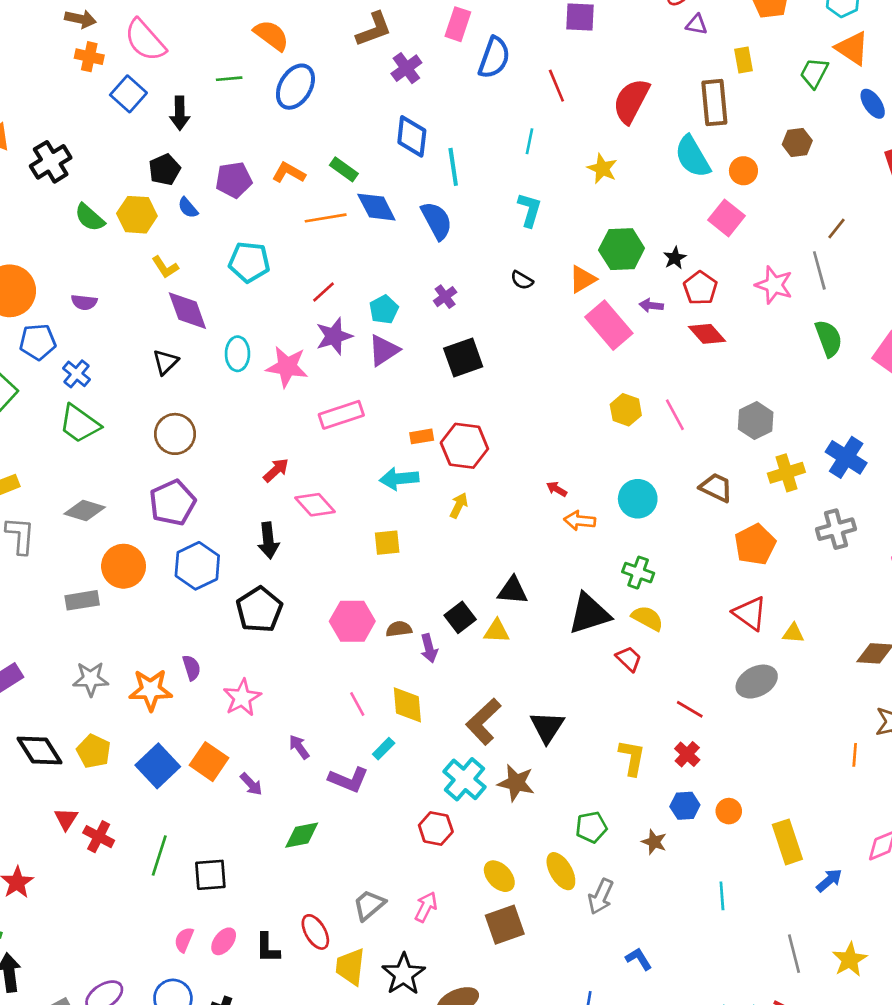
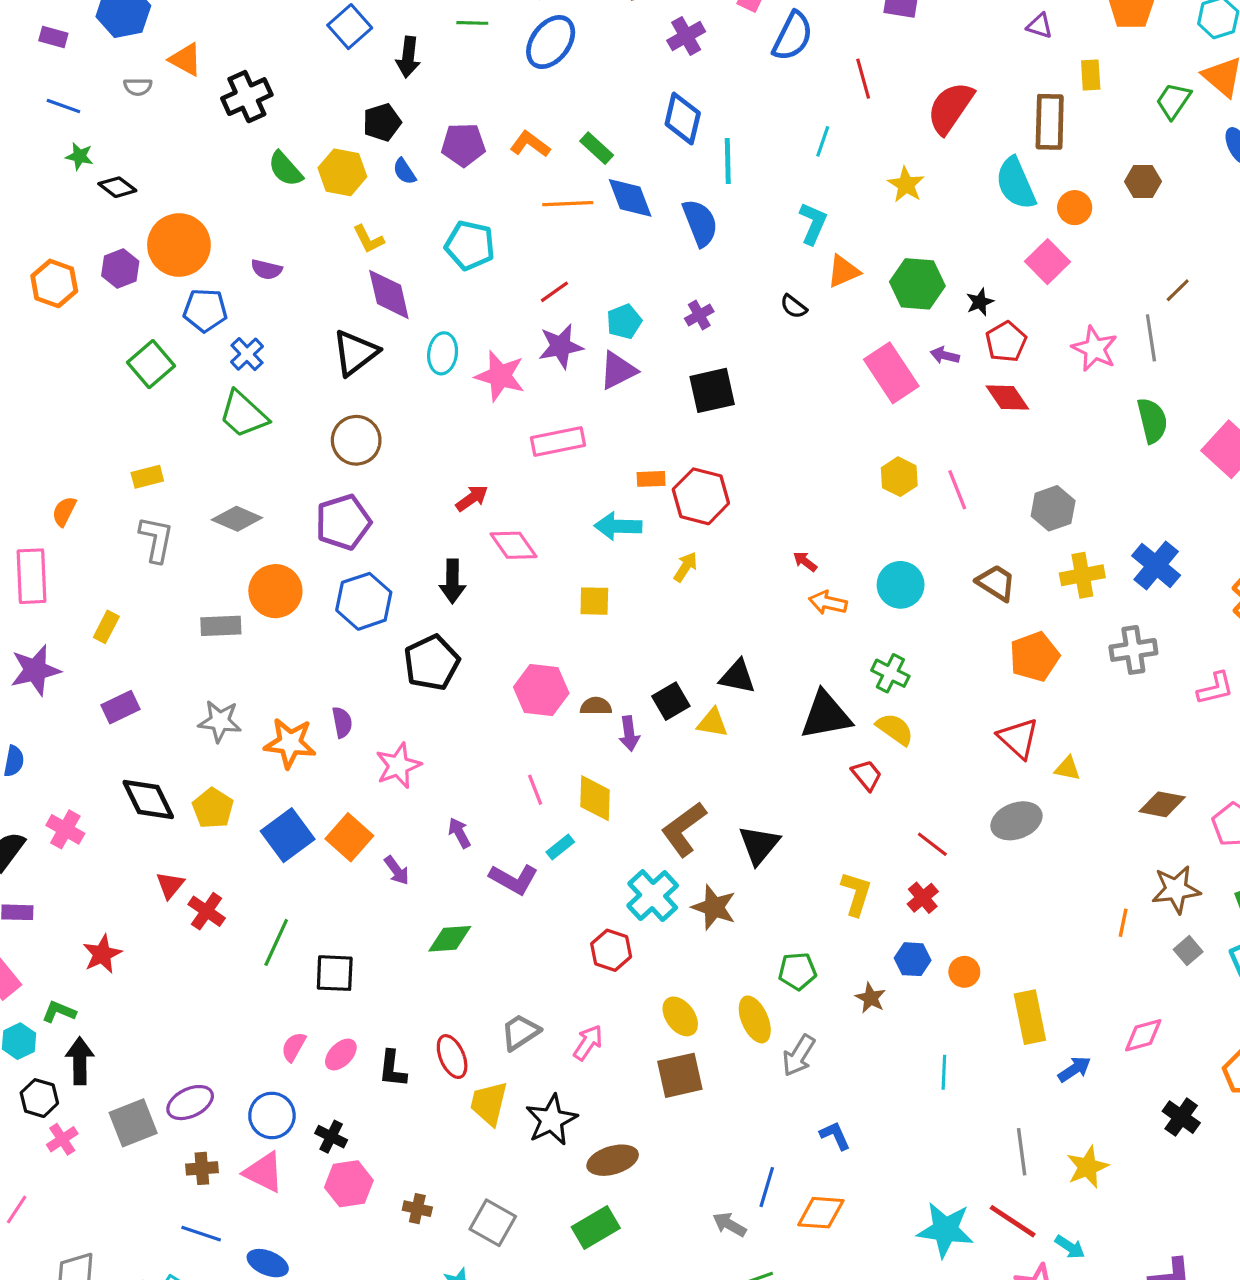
orange triangle: (582, 279) -> (843, 271), moved
black triangle: (165, 362) -> (355, 353), size x1.5

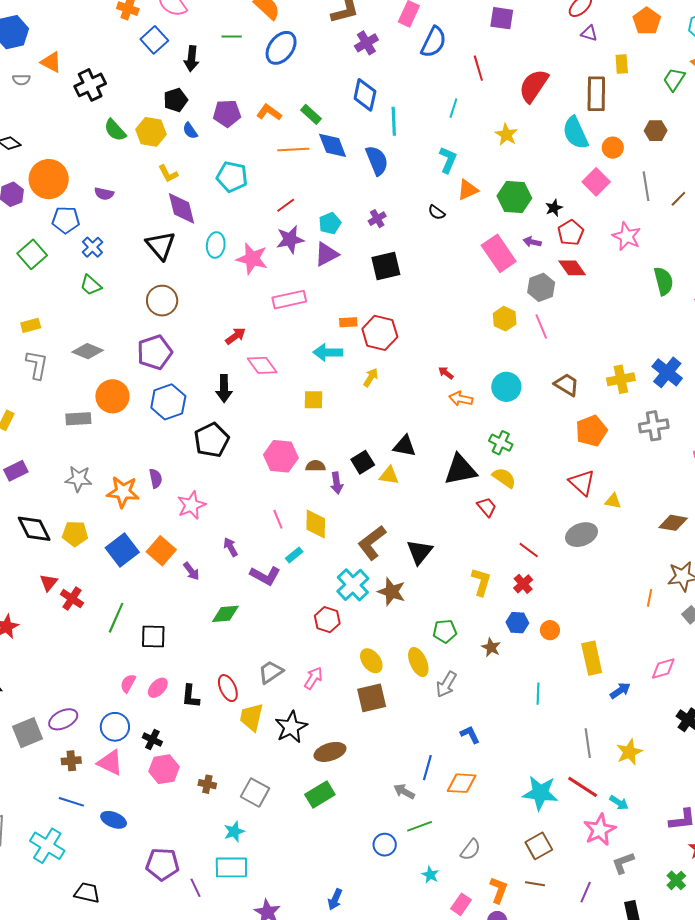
gray line: (1151, 338) -> (646, 186), moved
black triangle: (355, 353) -> (161, 245), turned -32
green trapezoid: (243, 414) -> (91, 285), size x0.7
gray hexagon: (1053, 508) -> (541, 287), moved
yellow pentagon: (213, 808) -> (75, 534), turned -30

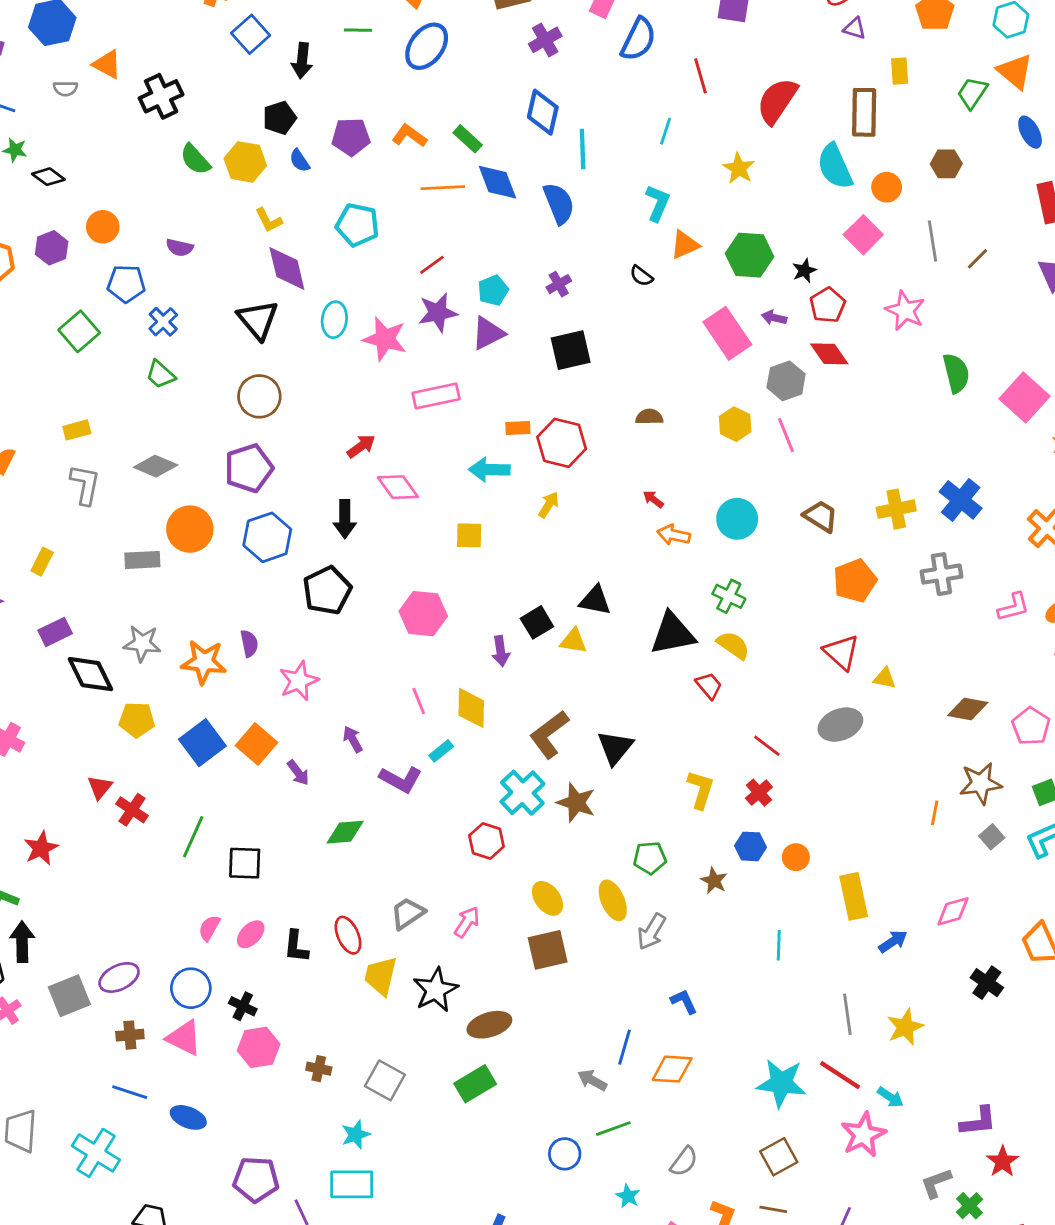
orange circle: (49, 179) -> (103, 227), size x0.6
brown semicircle: (315, 466) -> (649, 417), moved
black diamond: (34, 529) -> (90, 674), moved
gray L-shape: (623, 863) -> (936, 1183), moved

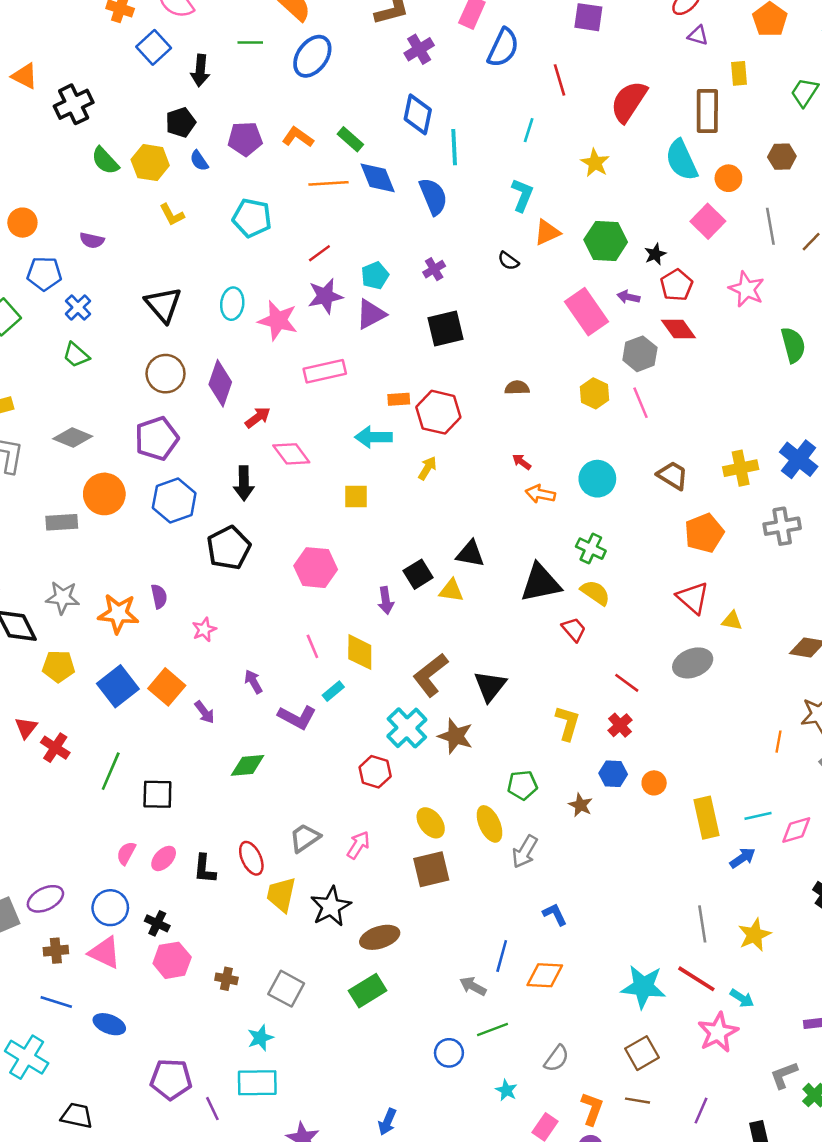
purple diamond: (287, 268) -> (220, 383), moved, turned 33
pink star: (299, 681) -> (204, 630), size x0.7
cyan line: (779, 945) -> (758, 816), moved, turned 76

